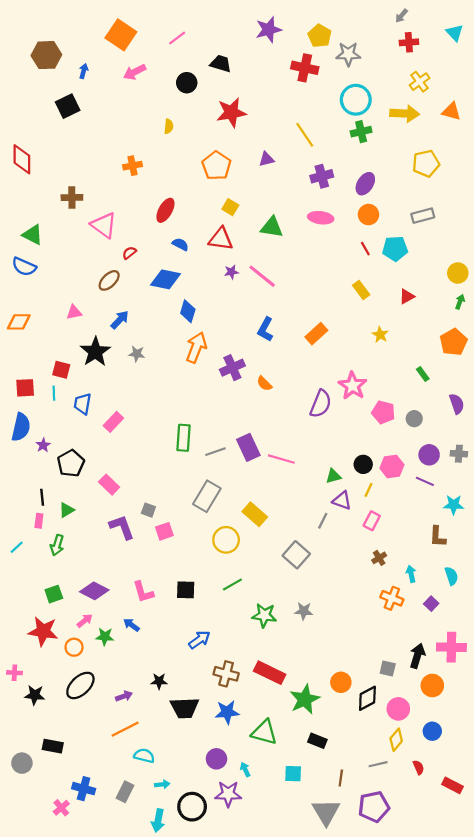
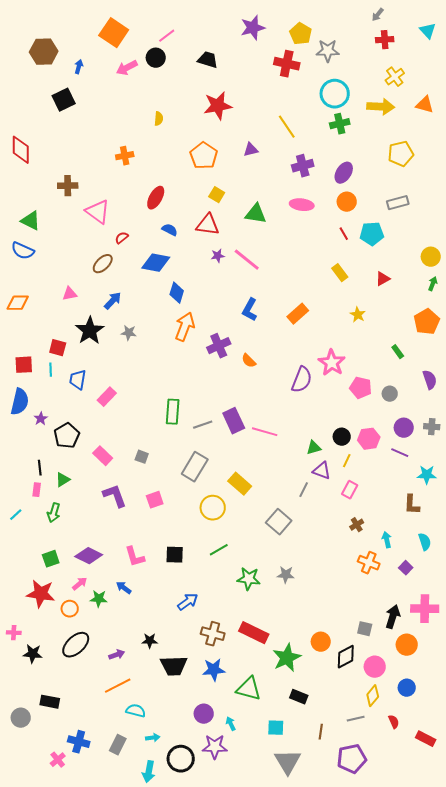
black circle: (187, 83) -> (156, 58), moved
gray square: (148, 510) -> (142, 457), moved
gray triangle: (326, 812) -> (288, 762), moved

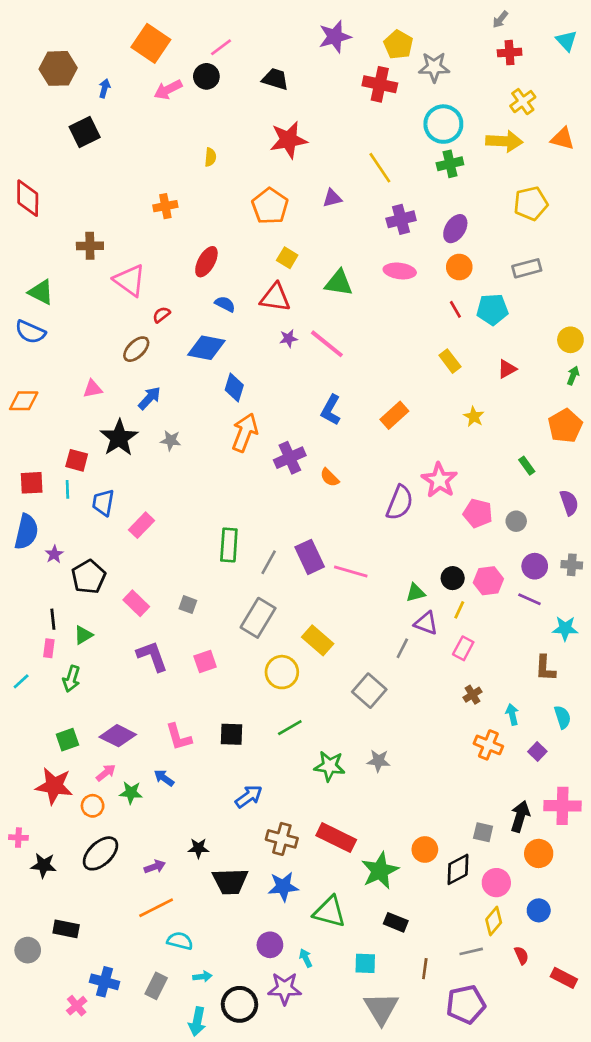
gray line: (203, 425) -> (269, 562), turned -42

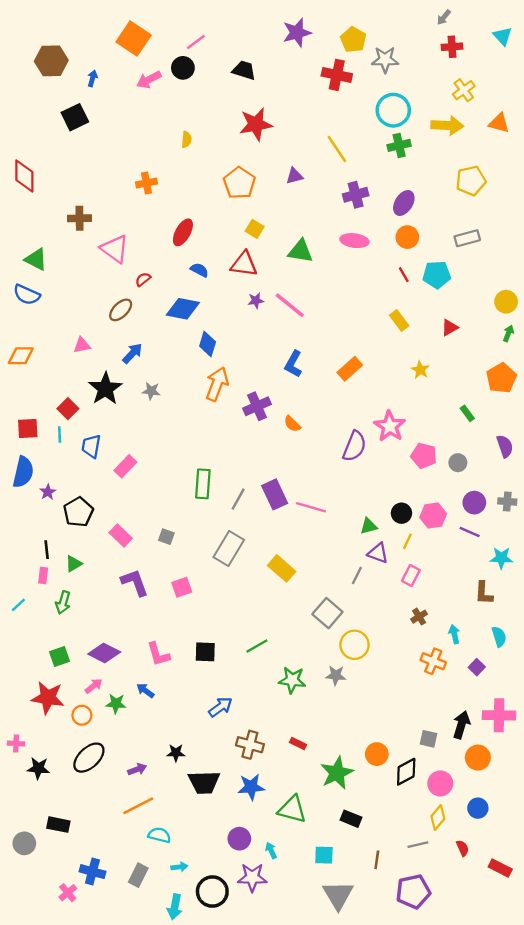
red square: (77, 460) -> (68, 409), turned 30
yellow circle: (282, 672) -> (354, 645), moved
red rectangle: (336, 838) -> (298, 743), size x0.5

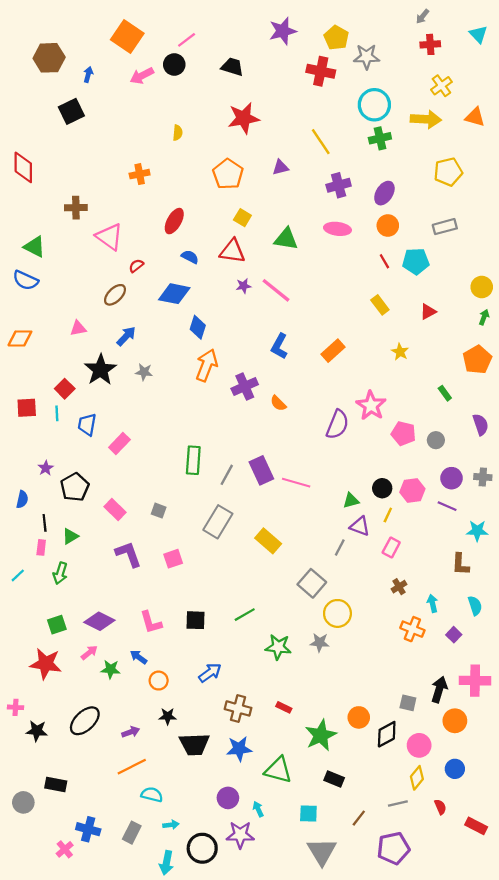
blue semicircle: (23, 472) -> (22, 499), moved, size x0.6
orange circle: (82, 715) -> (159, 681), moved
brown line: (377, 860) -> (359, 818), turned 30

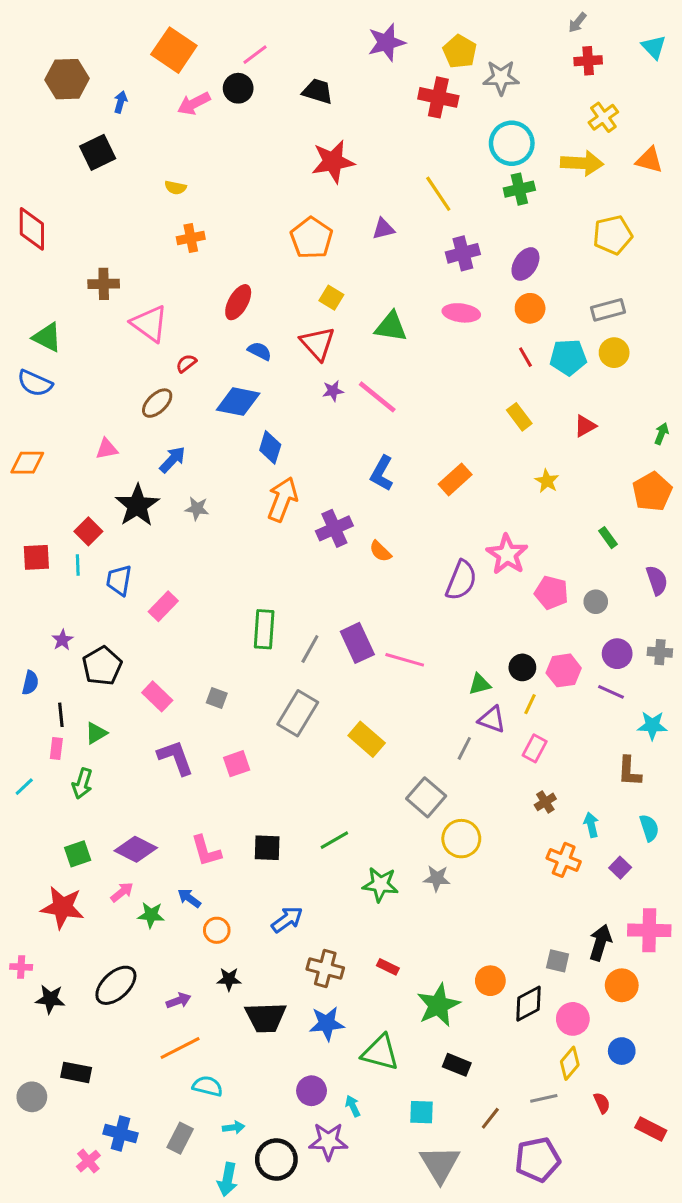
yellow semicircle: (178, 133) -> (175, 188), moved, turned 96
red triangle: (232, 251) -> (318, 343), turned 40
yellow circle: (482, 287) -> (614, 353), moved

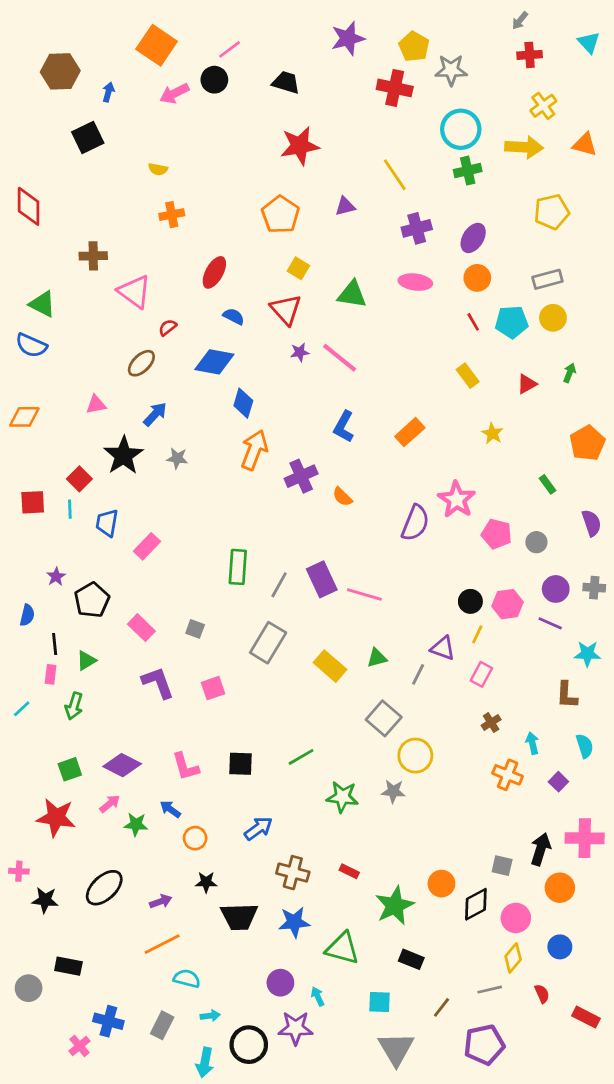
green arrow: (661, 434) -> (569, 373), moved
green triangle: (480, 684) -> (377, 658), moved

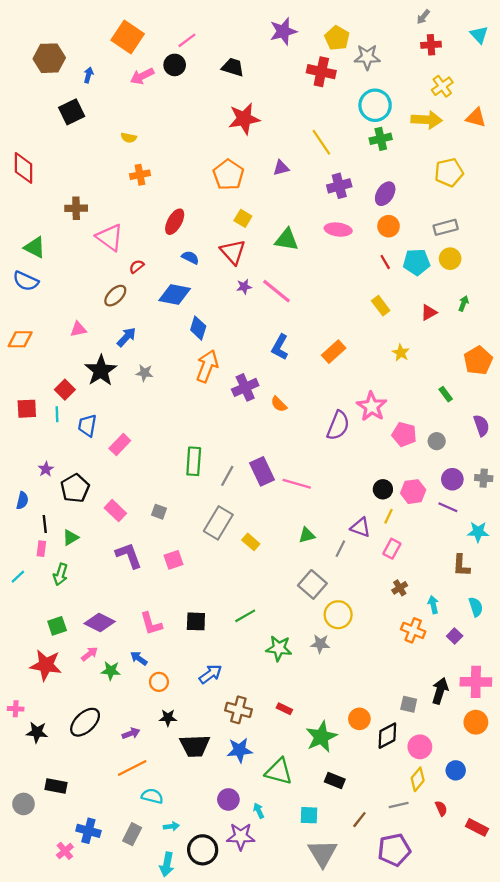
yellow rectangle: (330, 666) -> (251, 542), moved, size x0.7
orange circle: (560, 888) -> (476, 722), moved

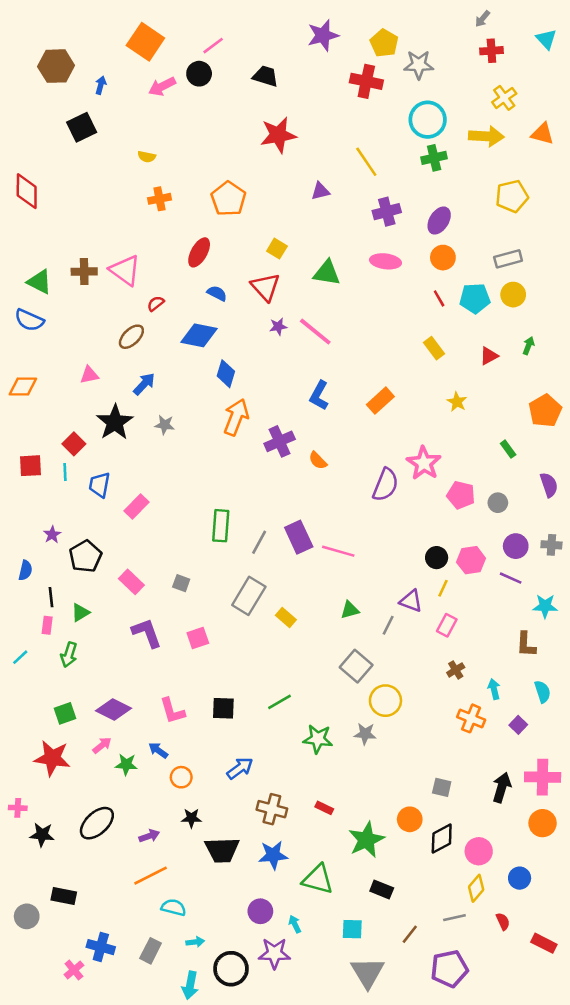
orange pentagon: (228, 175) -> (228, 199), moved
brown cross: (76, 208) -> (84, 272), moved
gray square: (409, 704) -> (442, 787), moved

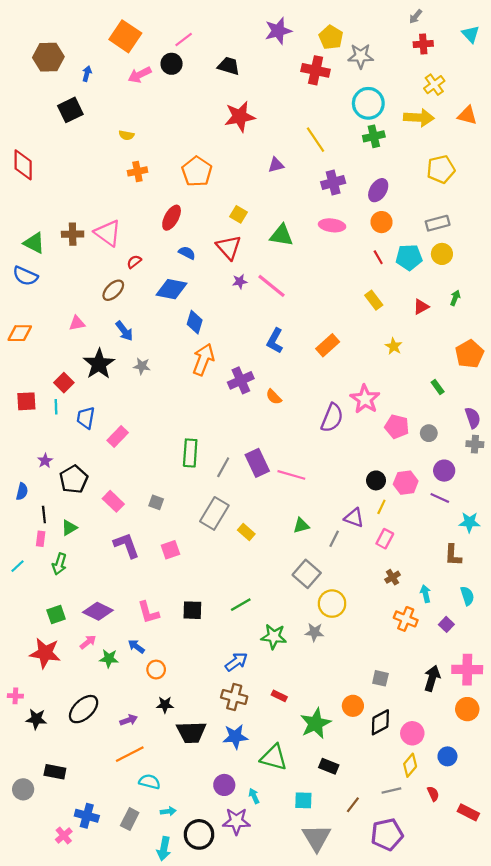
blue arrow: (144, 384) -> (124, 331), turned 100
gray cross: (551, 545) -> (475, 444), moved
blue arrow: (240, 768) -> (236, 662), moved

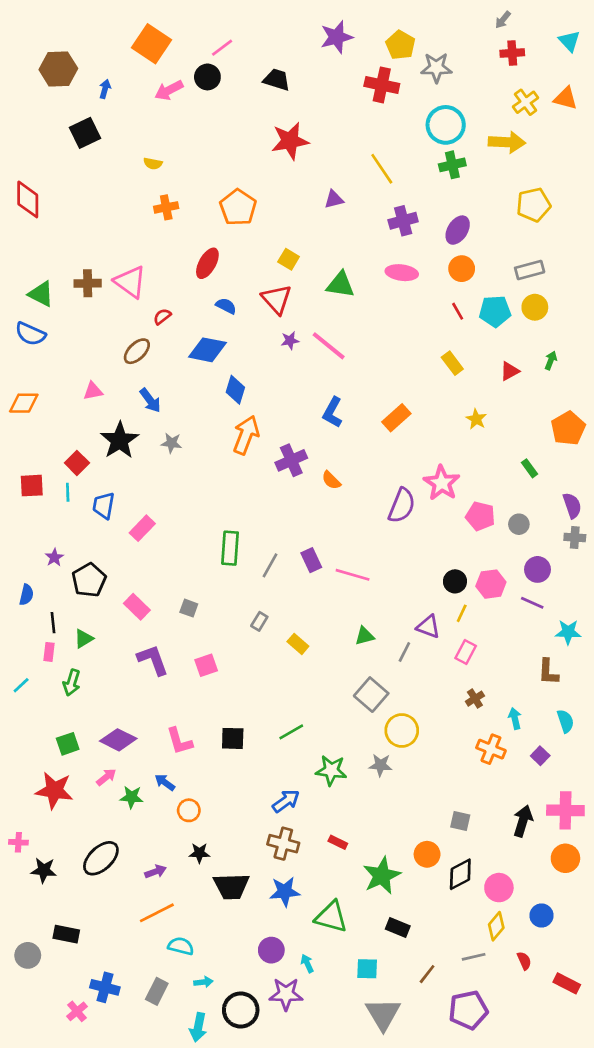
orange triangle: (467, 115) -> (565, 98), moved
purple rectangle: (257, 463) -> (311, 560), size x0.7
gray rectangle: (214, 513) -> (259, 621), size x0.5

